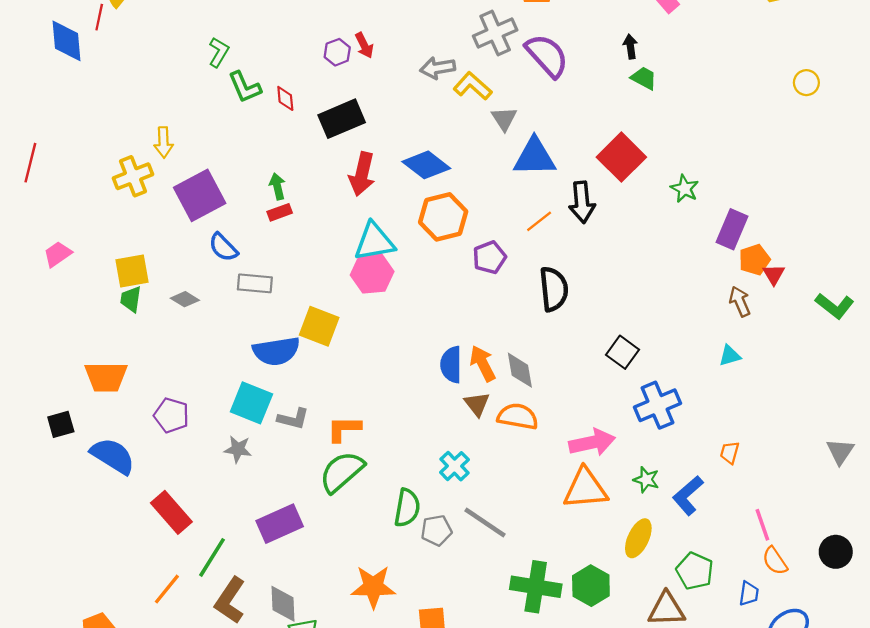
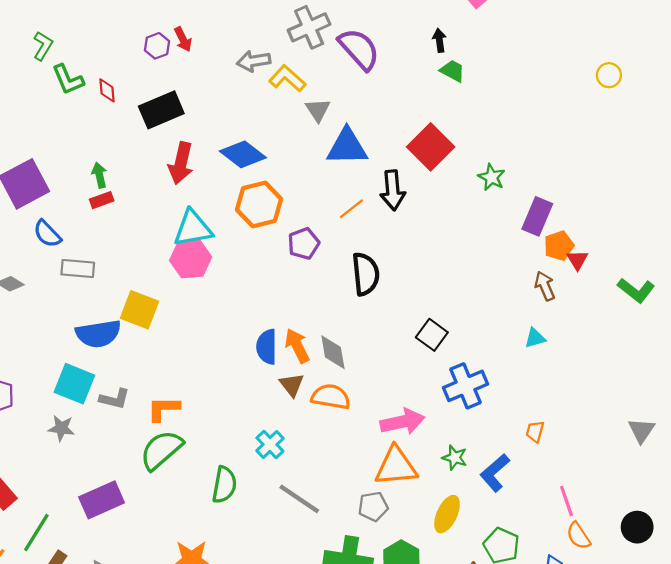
gray pentagon: (436, 530) -> (373, 506), moved

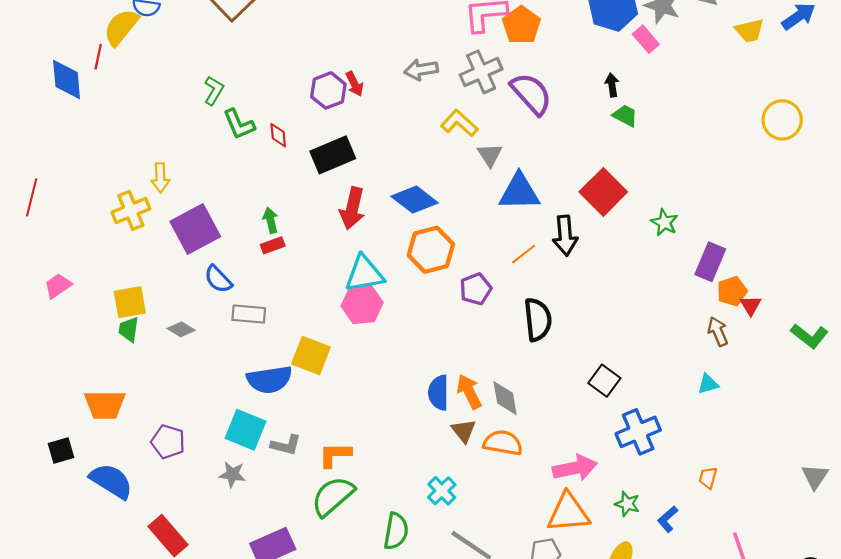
purple hexagon: (157, 46) -> (328, 90), size x1.4
gray arrow: (254, 61) -> (421, 70), moved
yellow circle: (609, 75) -> (782, 120), size x1.6
blue L-shape: (495, 473) -> (668, 519), size x0.7

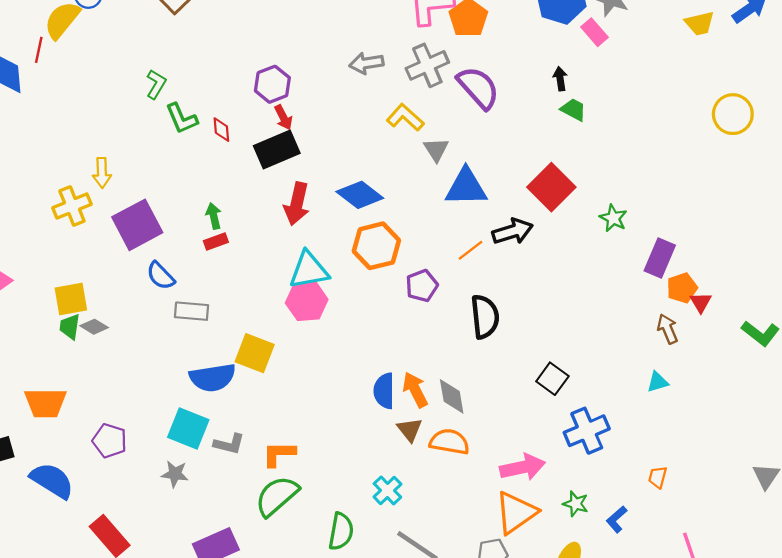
red arrow: (355, 84) -> (283, 117), moved
black arrow: (565, 236) -> (513, 231), turned -102
gray diamond: (181, 329) -> (94, 327), moved
orange triangle: (568, 513) -> (516, 513), turned -30

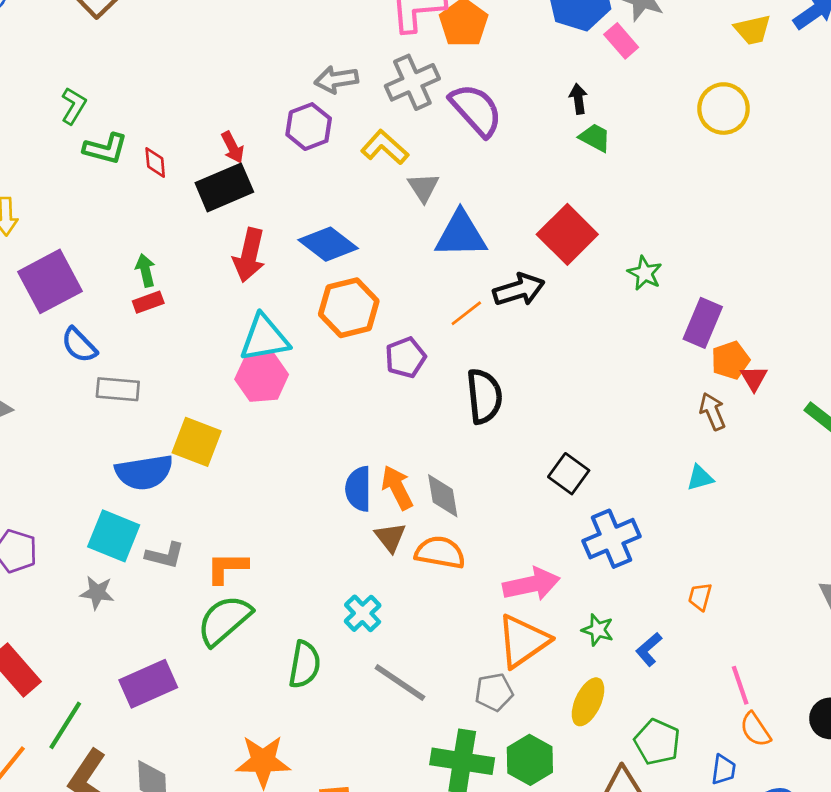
purple hexagon: (272, 84) -> (309, 127), moved
yellow circle: (733, 114) -> (724, 109), moved
green L-shape: (182, 119) -> (105, 149), turned -52

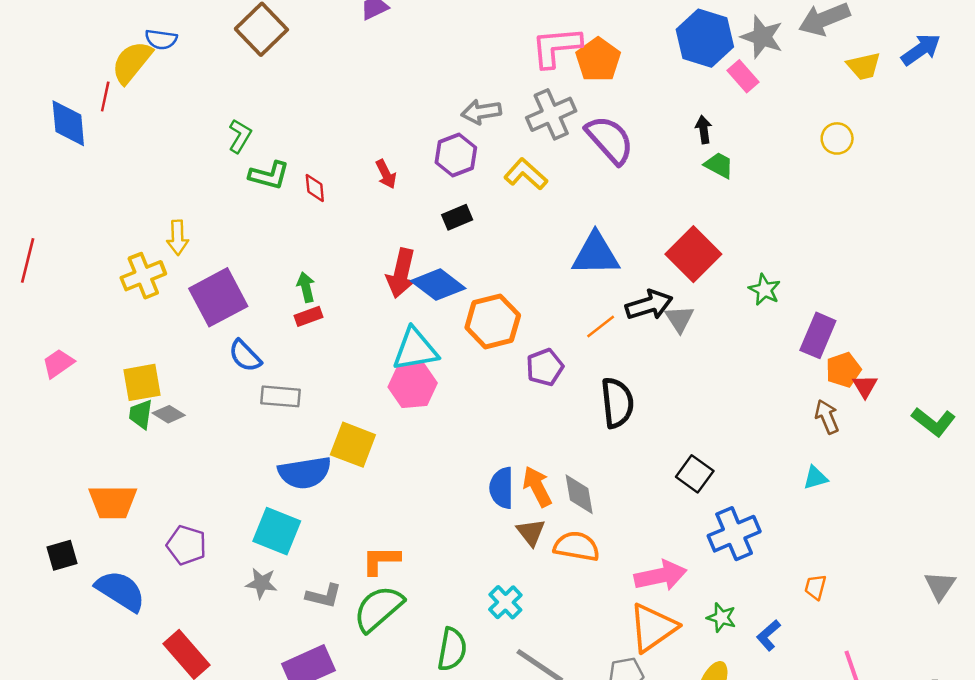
yellow circle: (724, 109) -> (837, 138), size x0.7
black rectangle: (224, 187) -> (457, 217), moved, size x0.6
gray triangle: (423, 187) -> (679, 319), moved
blue diamond: (328, 244) -> (438, 285), moved
gray L-shape: (165, 555) -> (324, 596), moved

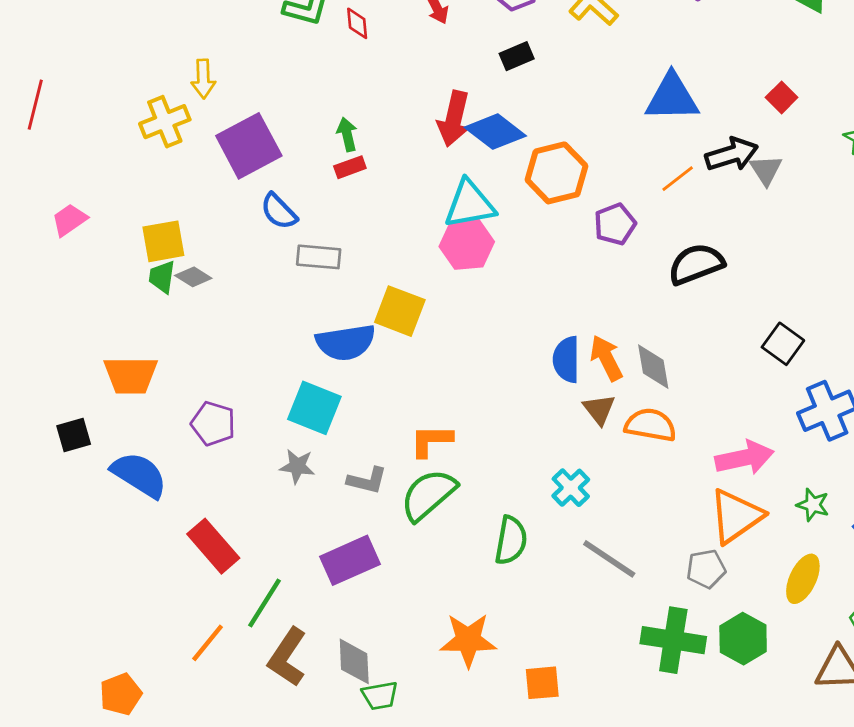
red square: (693, 254) -> (782, 97), size x0.5
black semicircle: (617, 403) -> (696, 264), turned -105

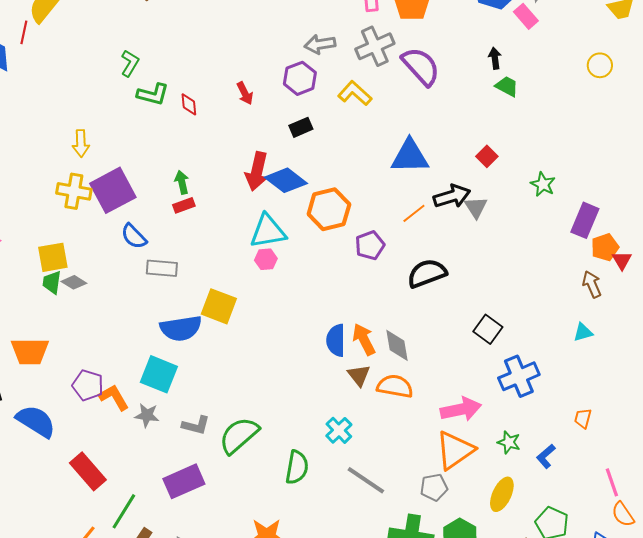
yellow cross: (165, 122) -> (74, 191), moved, turned 32
pink hexagon: (467, 244) -> (266, 259), size x0.6
orange L-shape: (431, 441) -> (114, 397), moved, turned 60

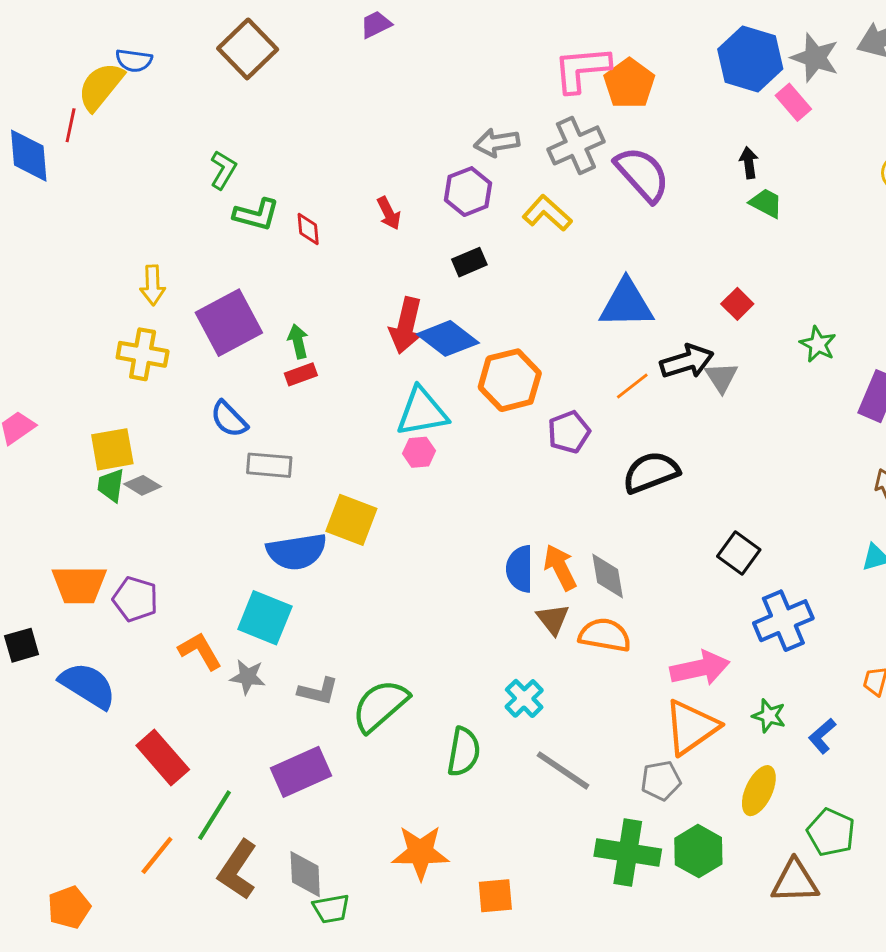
purple square: (113, 190) -> (229, 323), moved
purple pentagon: (88, 385) -> (135, 599), moved

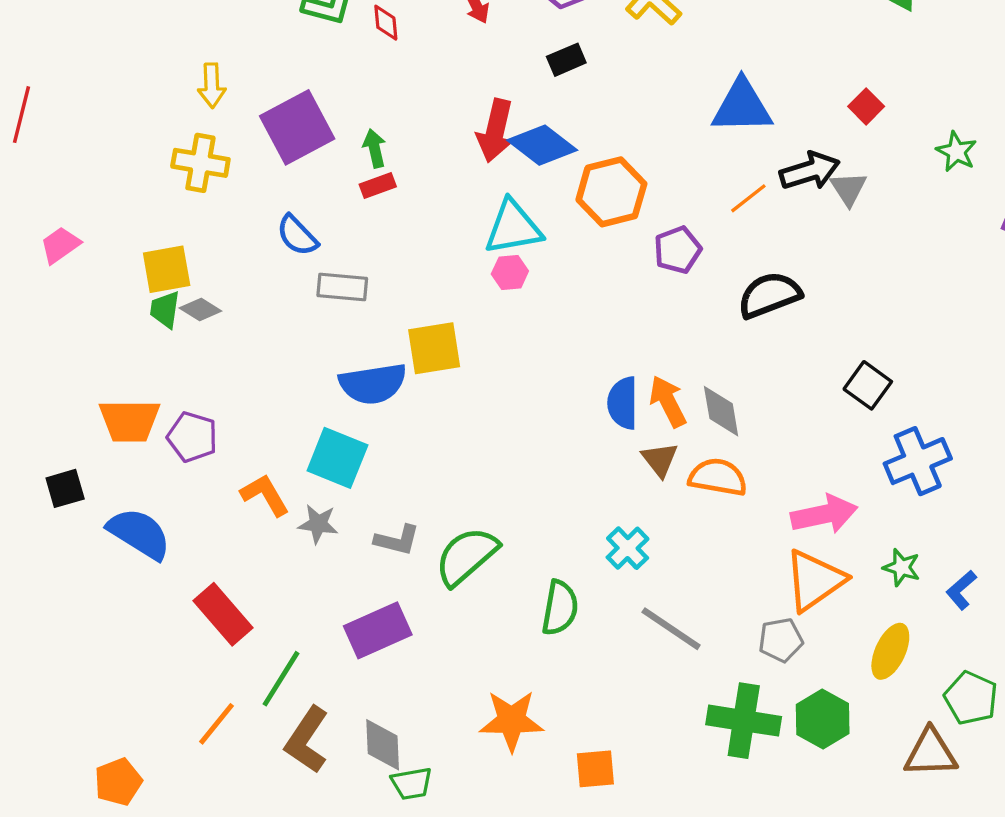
yellow square: (351, 520) -> (434, 348), turned -30

